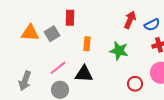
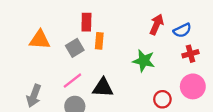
gray square: (52, 34) -> (75, 48), moved
orange rectangle: (87, 44) -> (99, 41), moved

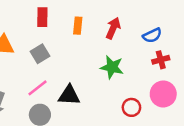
red rectangle: (86, 22) -> (42, 17), moved
red arrow: (157, 24) -> (113, 28), moved
orange rectangle: (99, 41) -> (78, 26), moved

